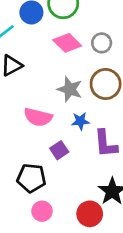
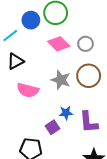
pink semicircle: (38, 117) -> (28, 90), moved
blue star: (80, 121) -> (66, 113), moved

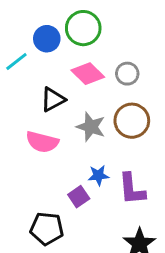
black triangle: (15, 61) -> (53, 99), moved

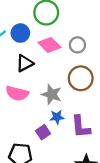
blue circle: (47, 39) -> (20, 33), moved
gray star: (91, 127) -> (52, 94), moved

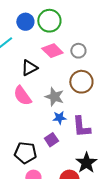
blue circle: (20, 33) -> (25, 22), moved
pink semicircle: (17, 93) -> (22, 96), turned 40
purple square: (43, 132) -> (51, 140), moved

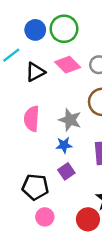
black triangle: (29, 68) -> (35, 72), moved
pink semicircle: (22, 96) -> (32, 119), turned 40
blue star: (59, 118) -> (64, 145), moved

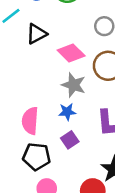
pink diamond: (68, 65) -> (71, 53), moved
pink semicircle: (32, 119) -> (30, 121), moved

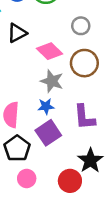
purple square: (70, 140) -> (48, 133), size x1.5
black pentagon: (37, 157) -> (17, 148), turned 30

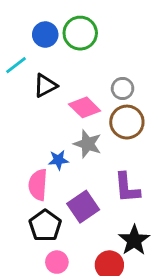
gray circle: (81, 26) -> (123, 88), moved
blue star: (46, 106) -> (58, 160), moved

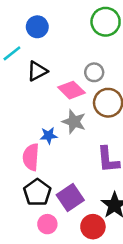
green circle: (80, 33) -> (106, 22), moved
gray circle: (123, 88) -> (94, 72), moved
purple square: (83, 207) -> (70, 198), moved

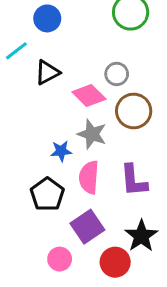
pink semicircle: (31, 157) -> (89, 177), moved
black pentagon: (37, 192) -> (47, 194), moved

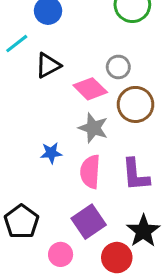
blue star: (61, 151) -> (51, 153), moved
black pentagon: (47, 194) -> (21, 222), moved

